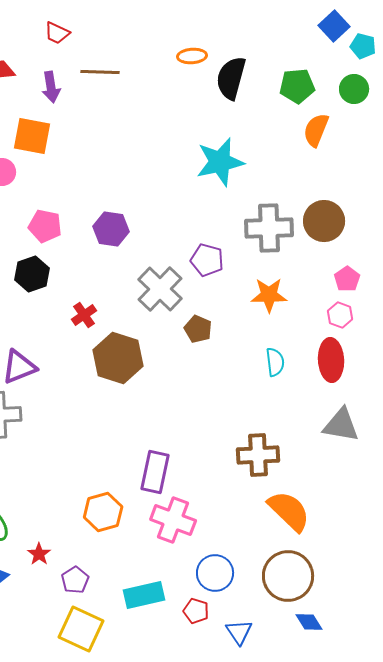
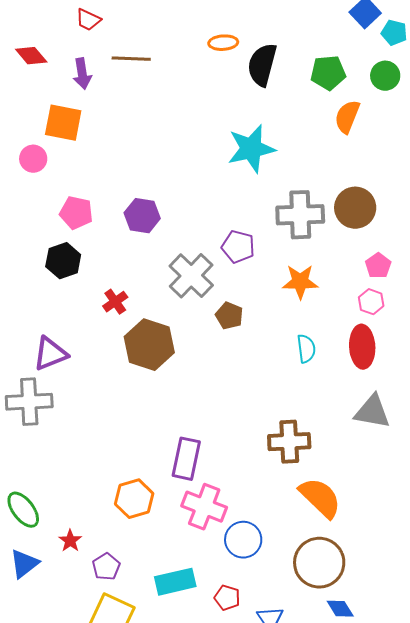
blue circle: (215, 573) -> (243, 540), moved

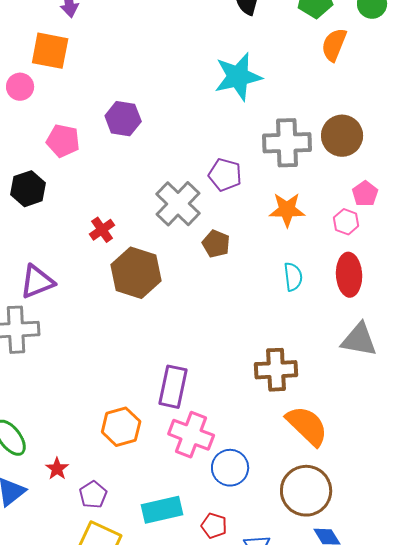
purple hexagon: (142, 216) -> (123, 119), moved
black hexagon: (63, 261) -> (28, 189), moved
pink hexagon: (371, 302) -> (346, 222), moved

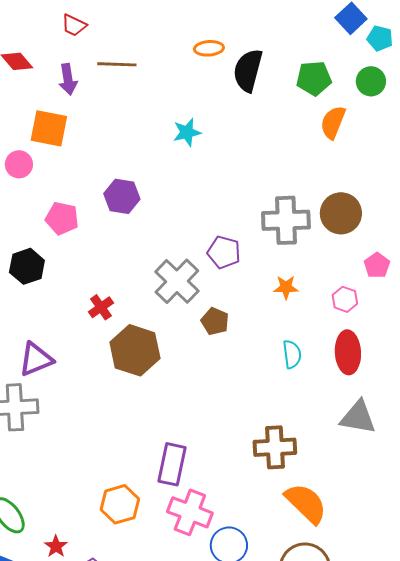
cyan star: (238, 77) -> (187, 132), moved, size x0.6
pink pentagon: (365, 194) -> (377, 265), moved
orange star: (287, 210) -> (286, 287), size x0.7

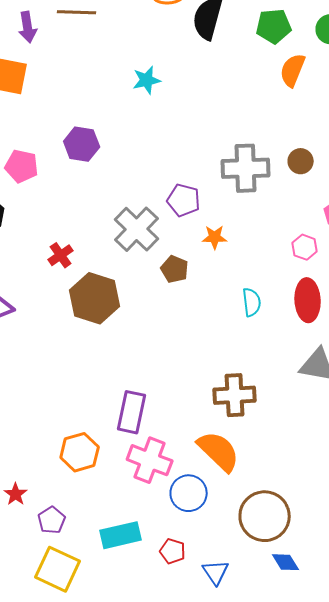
brown circle: (341, 213) -> (301, 161), size x0.6
orange star: (286, 287) -> (215, 237), moved
orange semicircle: (306, 503) -> (219, 451), moved

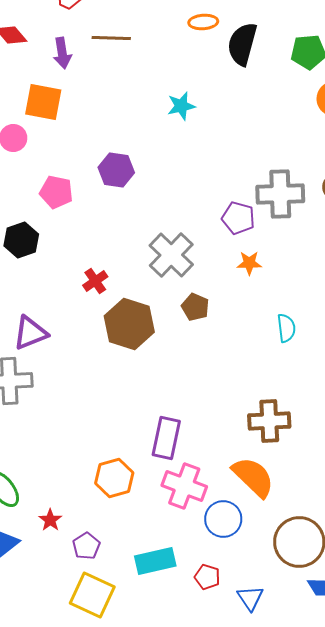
purple pentagon: (184, 200) -> (238, 218), moved
brown pentagon: (175, 269) -> (195, 307), moved

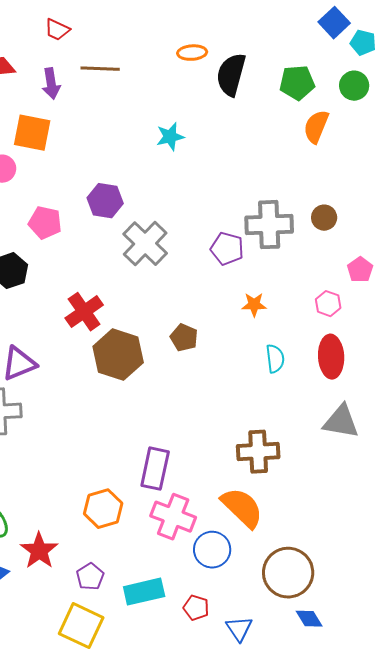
gray cross: (171, 255) -> (145, 244), moved
orange star: (249, 263) -> (254, 305), moved
red cross: (95, 281) -> (84, 312), size x1.5
red star: (50, 520) -> (39, 551), size x1.6
purple pentagon: (86, 546) -> (90, 577), moved

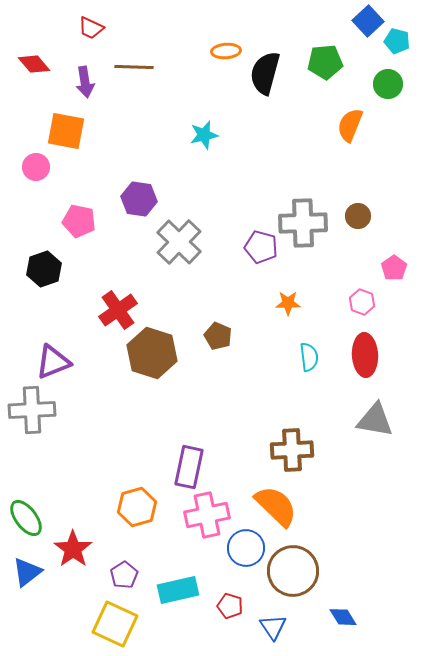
green pentagon: (297, 83) -> (325, 62), moved
pink cross: (173, 517) -> (207, 515), turned -33
brown circle: (288, 573) -> (293, 571), moved

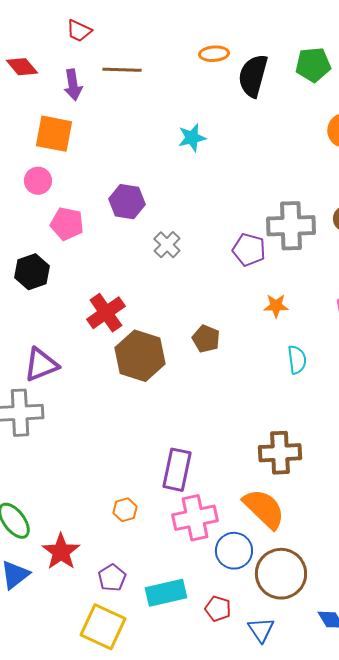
pink circle: (36, 167) -> (38, 181), moved
gray cross: (179, 242) -> (167, 245), size x0.6
orange hexagon: (137, 507) -> (125, 510), size x0.6

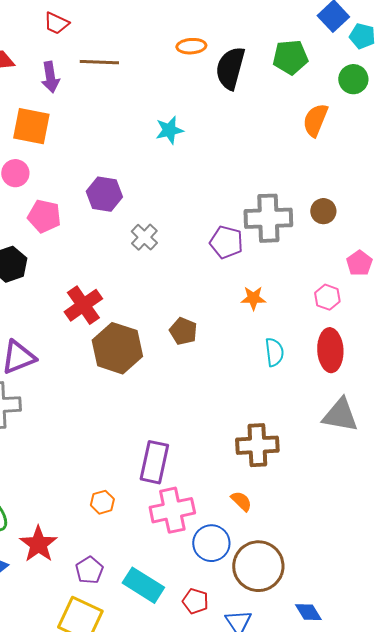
orange semicircle: (264, 509) -> (241, 501), size x0.5
cyan rectangle: (166, 593) -> (143, 585), turned 45

